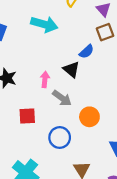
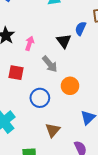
blue semicircle: (87, 52) -> (81, 28), turned 144
pink arrow: (45, 79) -> (30, 43), moved

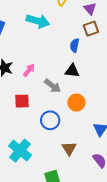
black triangle: (64, 41) -> (72, 71), moved, turned -35
pink arrow: (30, 43) -> (29, 70), turned 32

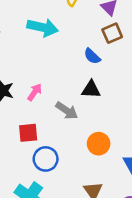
blue semicircle: (75, 45) -> (92, 56), turned -56
orange circle: (76, 103) -> (99, 144), moved
blue circle: (50, 120) -> (46, 159), moved

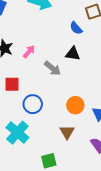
red square: (28, 133) -> (12, 84), moved
orange circle: (99, 144) -> (75, 105), moved

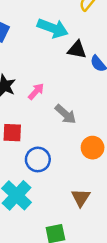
black triangle: (73, 54) -> (77, 50), moved
orange circle: (75, 105) -> (93, 148), moved

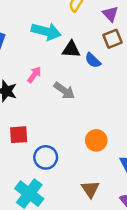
pink arrow: (36, 91) -> (34, 75), moved
gray arrow: (65, 114) -> (64, 91), moved

